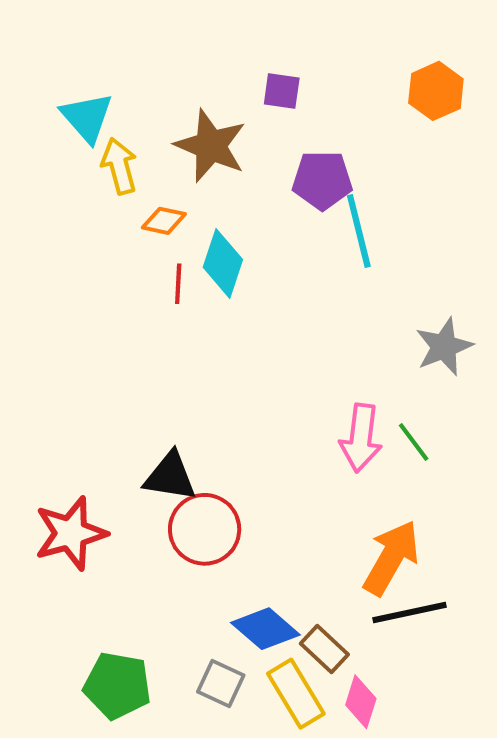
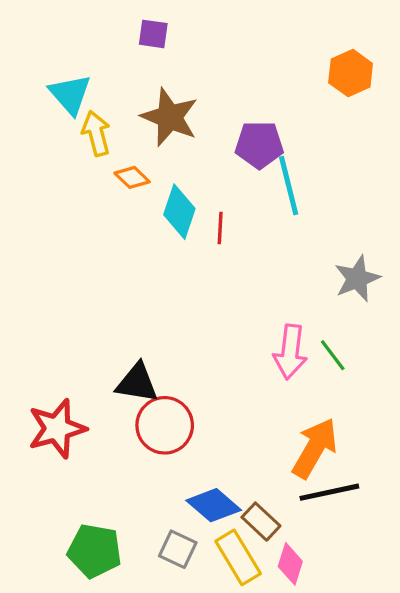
purple square: (282, 91) -> (153, 34), moved
orange diamond: (164, 221) -> (132, 177), turned 32
red line: (178, 284) -> (220, 228), moved

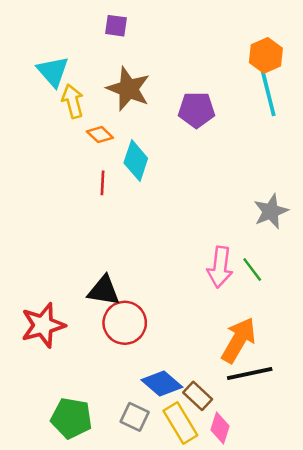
cyan line: (289, 186) -> (268, 94), moved
red line: (220, 228) -> (102, 183), moved

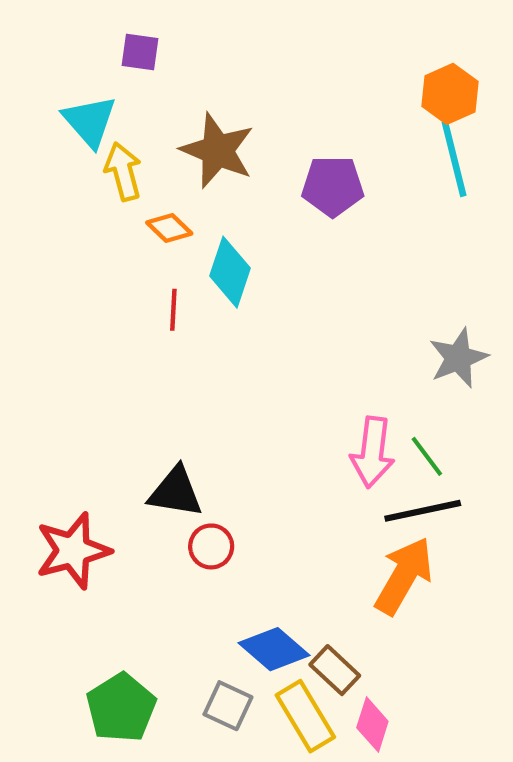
purple square: (116, 26) -> (140, 52), moved
red circle: (125, 323) -> (211, 546), size x0.6
black line: (250, 374) -> (423, 511), moved
green pentagon: (71, 418) -> (121, 708), turned 30

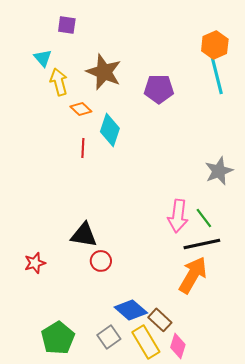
cyan triangle: (90, 121) -> (43, 58), size x0.7
red star: (73, 551) -> (35, 263), size x0.6
gray square: (228, 706) -> (109, 337), turned 30

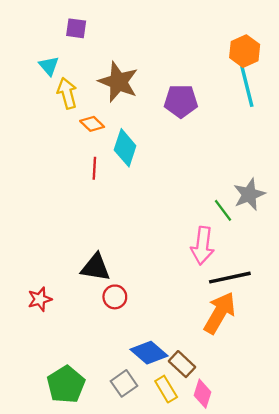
green line: (204, 218) -> (223, 210), moved
yellow rectangle: (146, 342) -> (166, 389), size x0.7

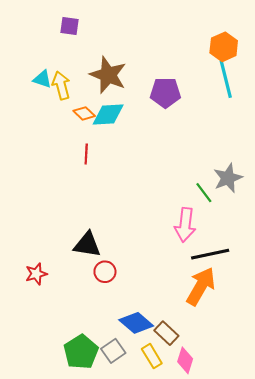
cyan triangle: (49, 66) -> (42, 79), moved, turned -30
cyan diamond: (125, 148) -> (108, 114), moved, turned 68
green pentagon: (66, 385) -> (81, 352), moved

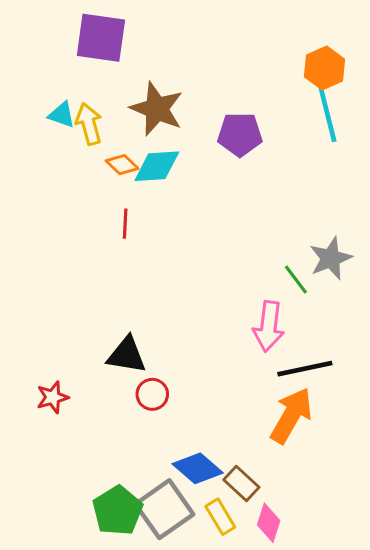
purple square: (70, 26) -> (101, 38), size x1.8
gray square: (113, 351) -> (164, 509), size x1.6

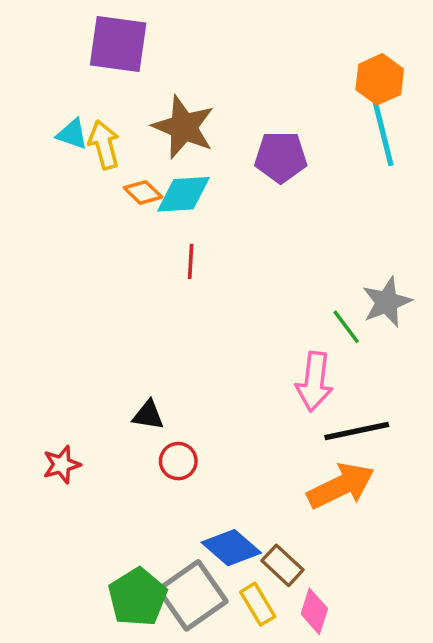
red line: (125, 224) -> (191, 261), moved
black triangle: (127, 355) -> (148, 415), size x0.7
orange arrow: (291, 415) -> (341, 486), turned 34

